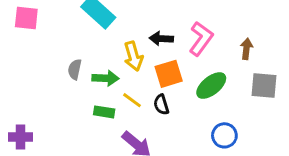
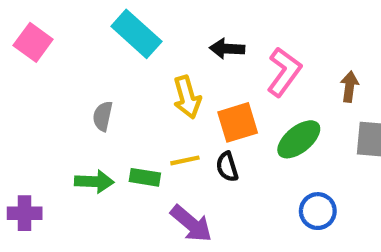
pink square: (26, 18) -> (33, 42), turned 30
black arrow: (161, 39) -> (227, 49), moved
green arrow: (106, 78) -> (94, 182), moved
yellow line: (132, 100) -> (185, 160), turned -48

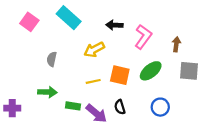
pink square: (33, 42) -> (29, 22), moved
yellow arrow: (187, 97) -> (94, 50), turned 78
orange square: (238, 122) -> (120, 75), moved, turned 30
black semicircle: (227, 167) -> (120, 107), moved
green rectangle: (145, 177) -> (73, 106), moved

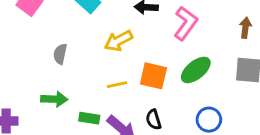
brown arrow: (176, 44) -> (245, 28), moved

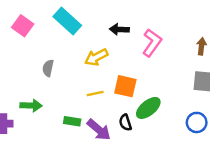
green ellipse: (196, 70) -> (148, 108), moved
green arrow: (54, 99) -> (31, 106), moved
blue circle: (209, 120) -> (197, 122), moved

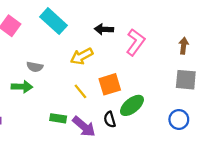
gray semicircle: (48, 68) -> (35, 67), turned -91
orange square: (125, 86) -> (110, 84), turned -30
yellow line: (95, 93) -> (80, 91), turned 63
green arrow: (31, 106) -> (22, 87), moved

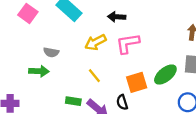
pink L-shape: (135, 42) -> (128, 43), moved, turned -135
orange square: (110, 84) -> (137, 82), moved
green ellipse: (132, 105) -> (165, 75), moved

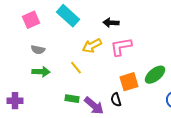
pink square: (28, 13) -> (31, 20), turned 30
gray semicircle: (51, 52) -> (38, 50), moved
yellow line: (94, 76) -> (76, 68), moved

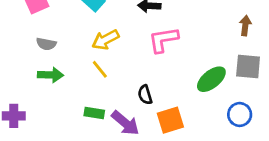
yellow arrow: (92, 46) -> (106, 40), moved
orange square: (129, 82) -> (170, 120), moved
black semicircle: (116, 100) -> (145, 95), moved

